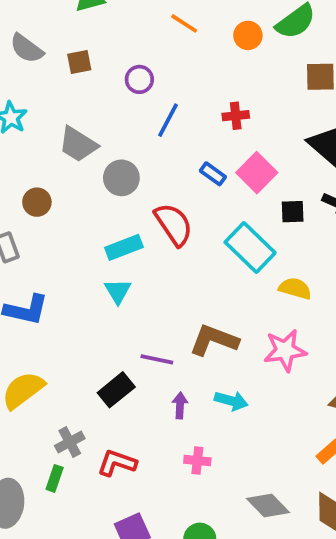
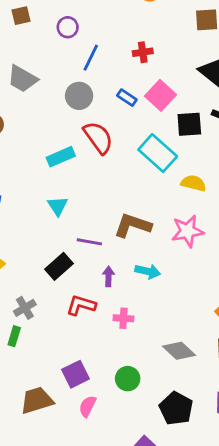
gray circle: (121, 178) -> (79, 96), moved
black square: (293, 212) -> (189, 124), size x1.4
cyan triangle: (118, 291) -> (58, 206), moved
red L-shape: (117, 463) -> (81, 305), moved

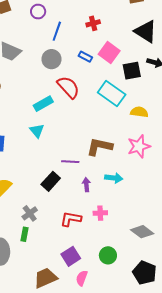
cyan triangle: (58, 206) -> (37, 131), moved
red L-shape: (81, 305) -> (71, 219), moved

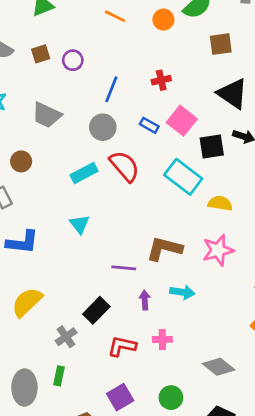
purple circle: (38, 12) -> (73, 60), moved
cyan rectangle: (43, 104) -> (84, 173), moved
black rectangle: (51, 181) -> (96, 310), moved
green rectangle: (24, 234) -> (59, 376), moved

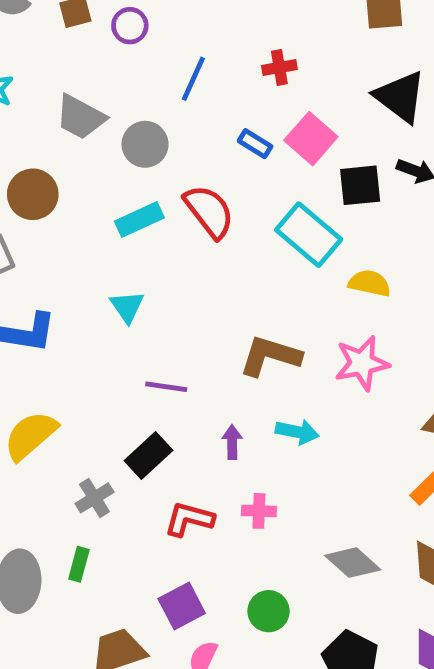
gray circle: (103, 127) -> (145, 144), moved
brown circle: (21, 161) -> (33, 194), size x1.4
purple line: (124, 268) -> (166, 387), moved

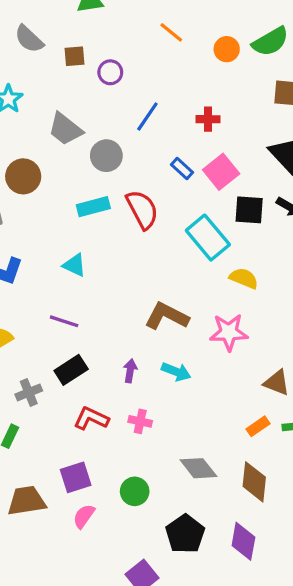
cyan triangle: (127, 307) -> (74, 265), turned -40
purple line: (166, 387) -> (64, 321), moved

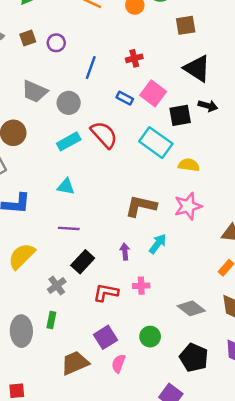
cyan arrow: (176, 372) -> (158, 244), turned -60

